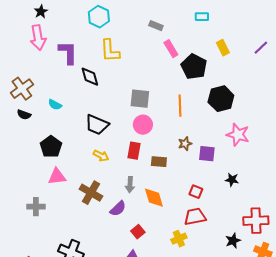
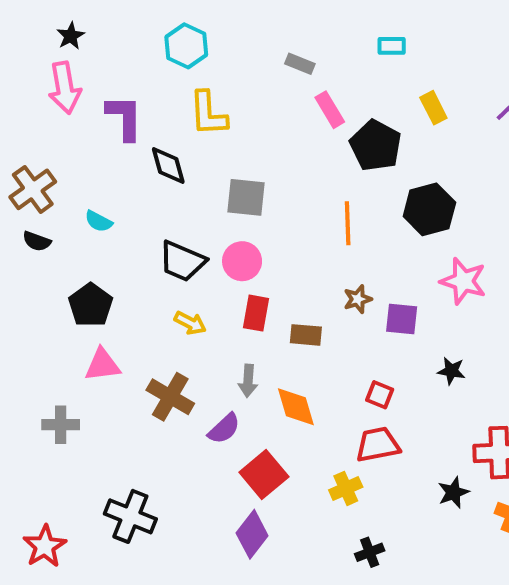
gray square: (140, 99) -> (246, 197), moved
pink circle: (143, 125) -> (242, 261), moved
red square: (138, 232) -> (264, 475), size x1.6

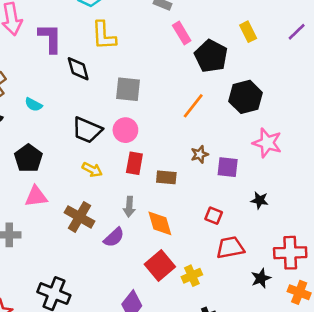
orange line: (348, 223) -> (193, 106), turned 40
red trapezoid: (378, 445) -> (230, 248), moved
red square: (264, 475) -> (160, 265), moved

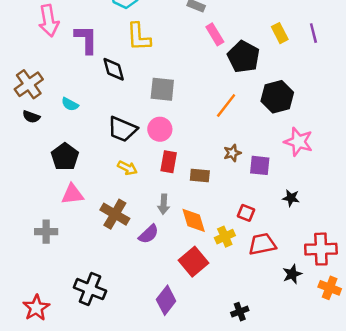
purple line: (297, 32) -> (313, 33), moved, turned -60
yellow cross: (192, 276) -> (225, 237), moved

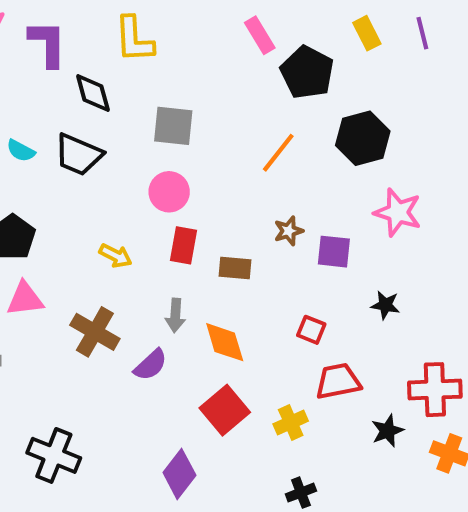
black trapezoid: (122, 129) -> (78, 155), moved
yellow cross: (225, 237) -> (291, 422), moved

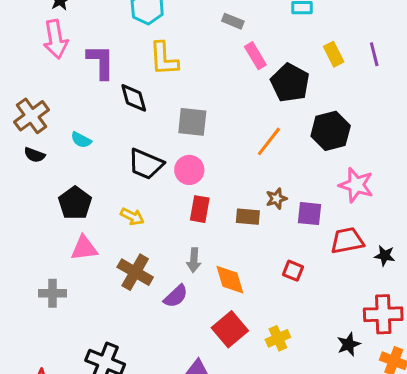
black trapezoid: (78, 155) -> (146, 164), moved
yellow arrow: (116, 256) -> (132, 217), moved
brown rectangle: (235, 268) -> (248, 217), moved
black star: (385, 305) -> (385, 256), moved
red trapezoid: (338, 381) -> (347, 241), moved

